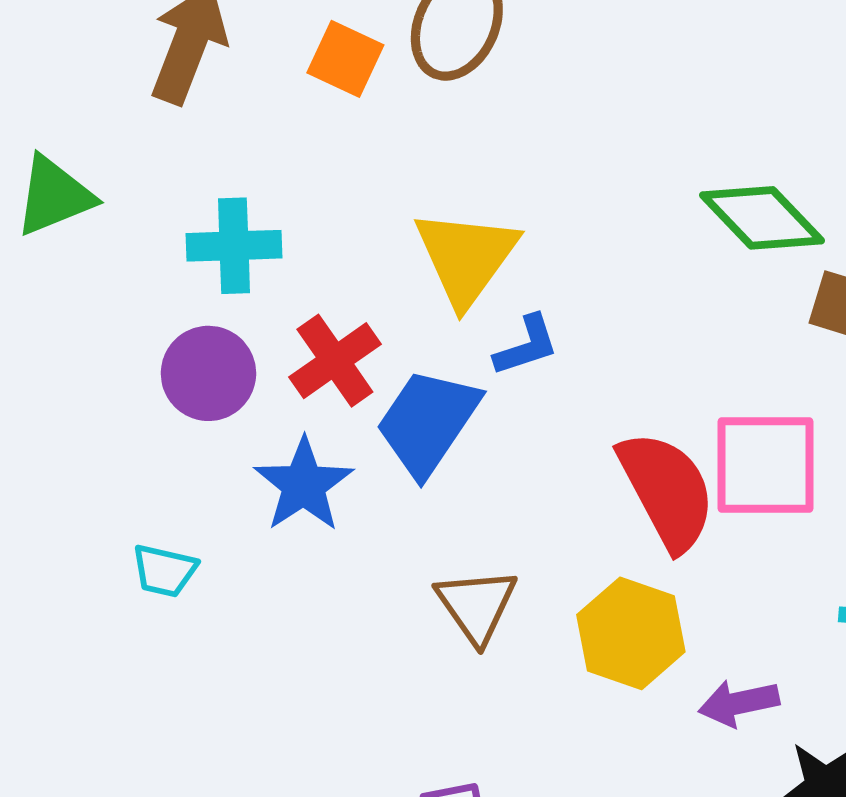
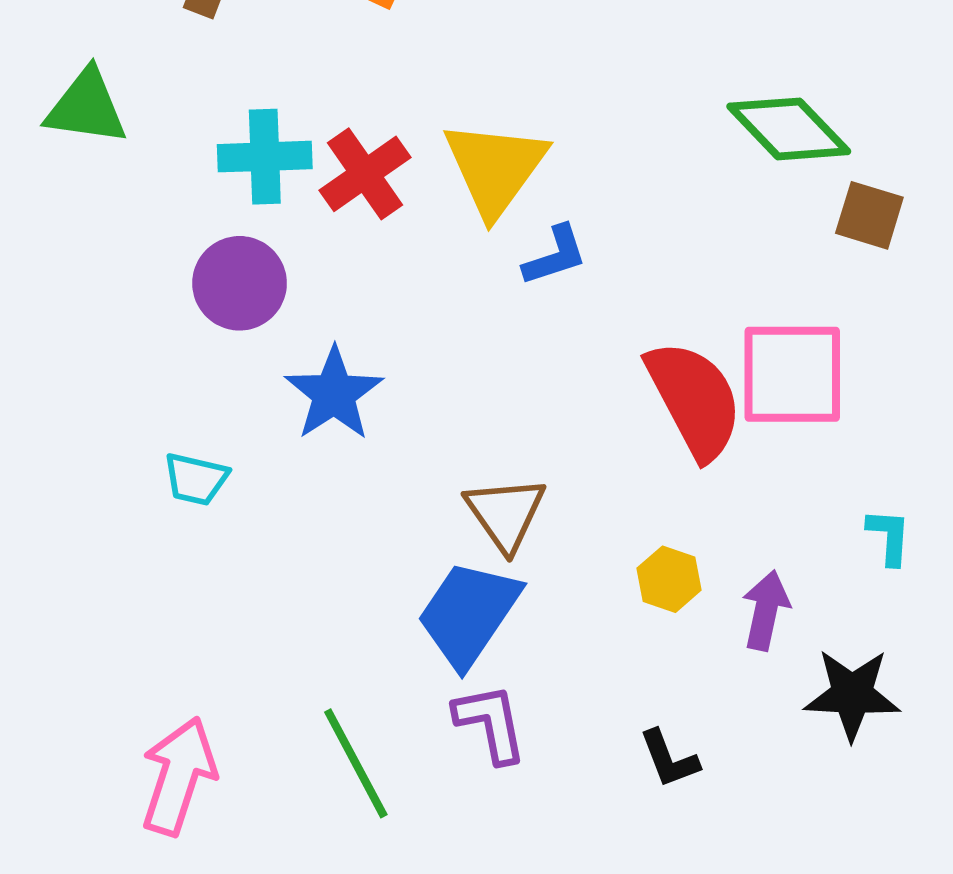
green triangle: (54, 196) -> (86, 107), turned 30
red cross: (335, 361) -> (365, 174), moved
blue trapezoid: (428, 422) -> (469, 614), moved
yellow hexagon: (631, 633) -> (669, 579), moved, size x0.6
purple arrow: (739, 703) -> (766, 610), turned 114

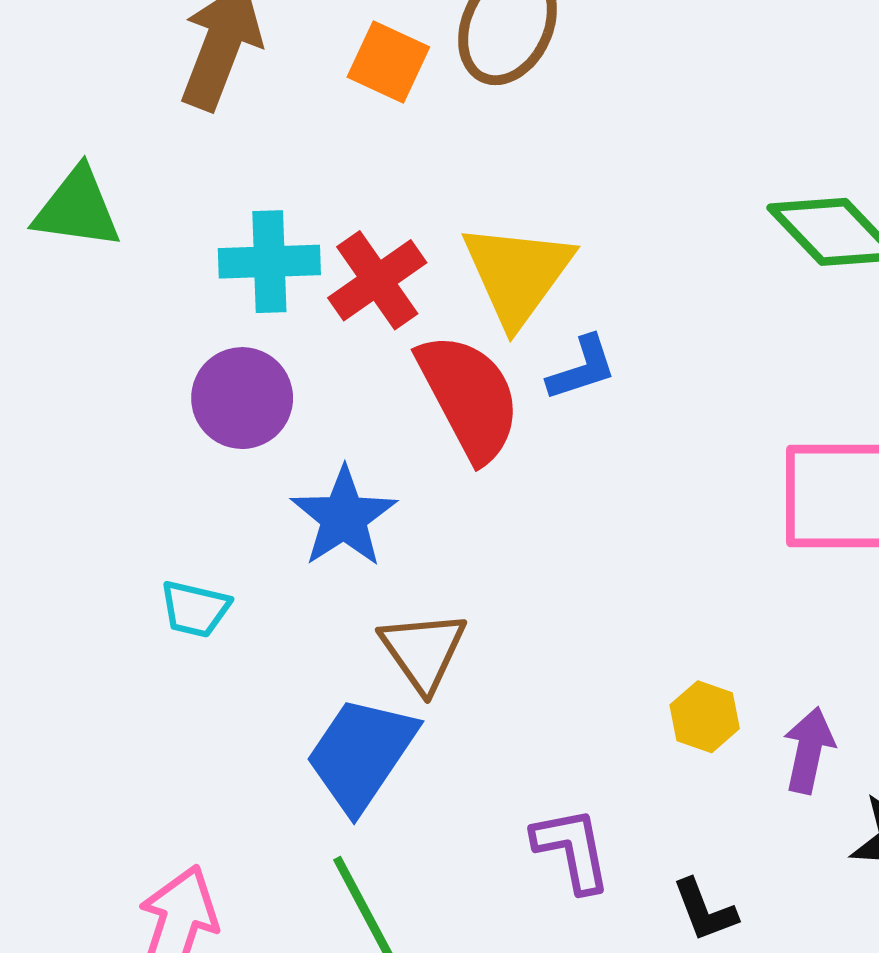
red semicircle: (694, 400) -> (469, 397), moved
brown triangle: (506, 514) -> (423, 651), moved
blue trapezoid: (469, 614) -> (361, 754), moved
purple L-shape: (491, 723) -> (572, 849), moved

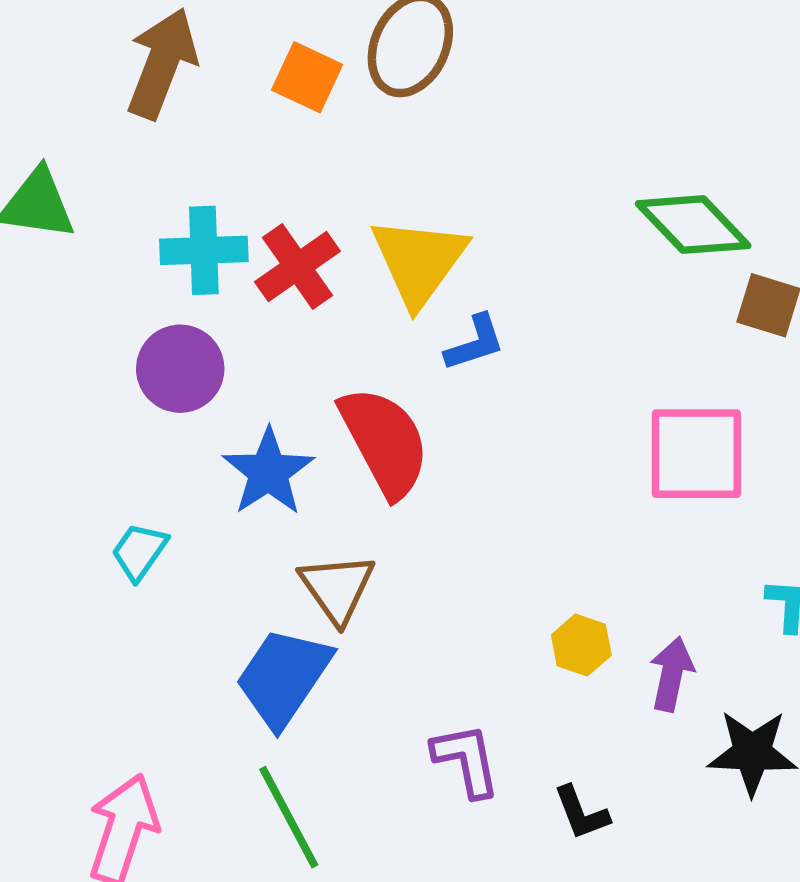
red semicircle: (469, 397) -> (385, 442), moved
cyan trapezoid: (195, 609) -> (139, 552), turned 112

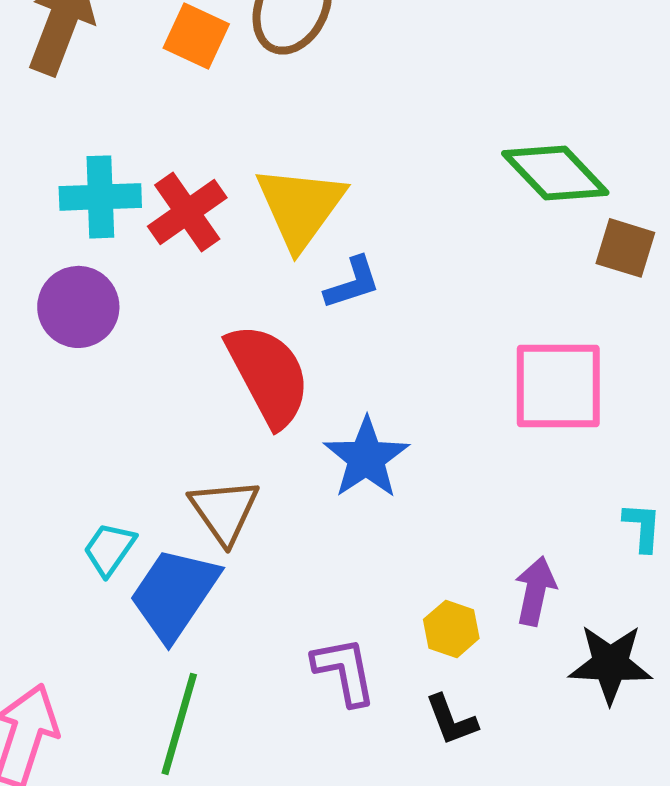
blue star: (268, 472) -> (366, 458), moved
cyan trapezoid: (139, 552) -> (109, 549), moved
yellow hexagon: (581, 645) -> (451, 629), moved
green line: (289, 817) -> (179, 724), turned 44

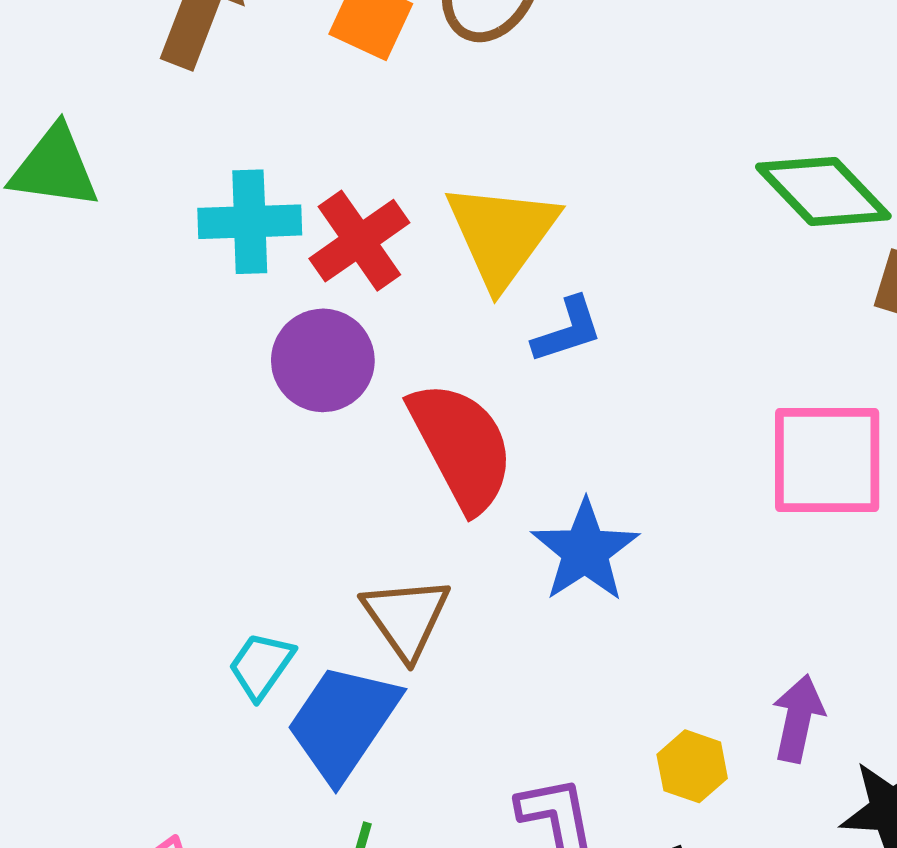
purple circle: (78, 307) -> (323, 360), moved

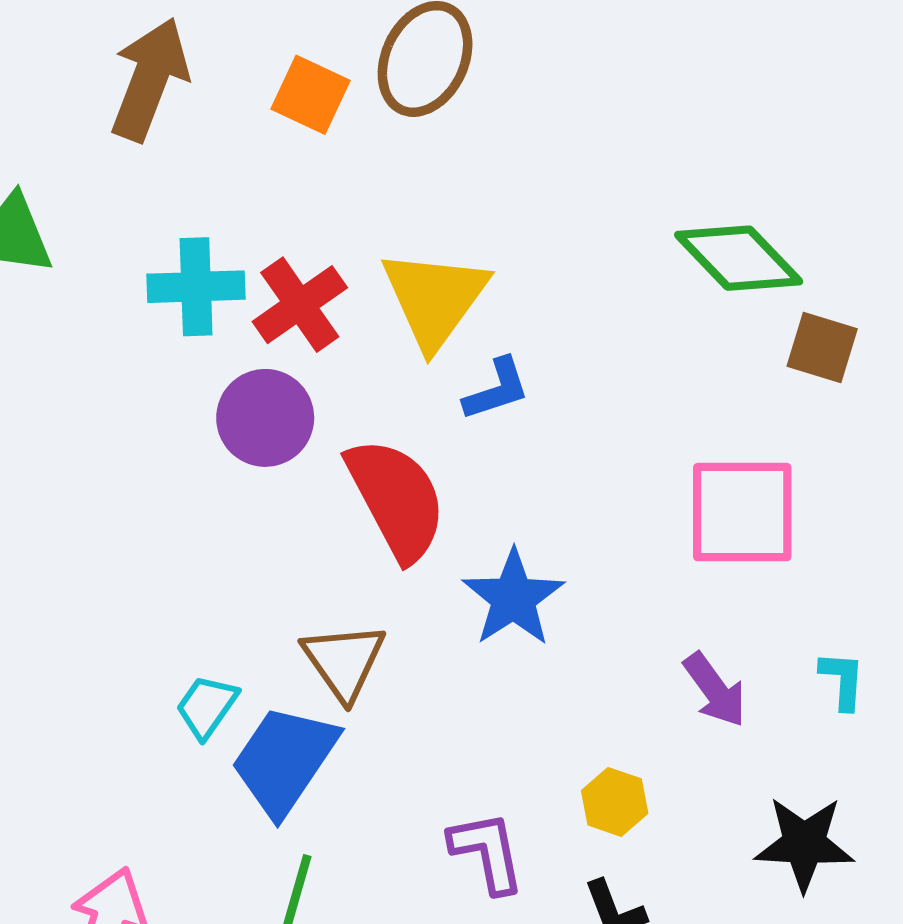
purple arrow: (798, 718) -> (715, 690), moved, turned 132

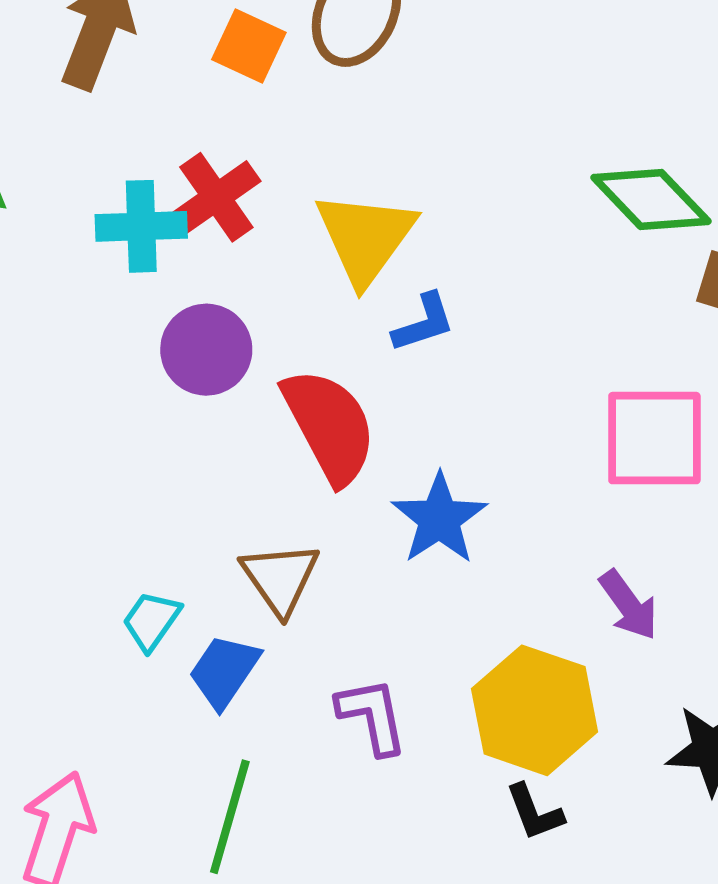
red cross: (300, 305) -> (216, 197), moved
blue trapezoid: (284, 760) -> (224, 671), size x0.7
yellow hexagon: (615, 802) -> (535, 710), size x2.0
purple L-shape: (487, 852) -> (372, 716), moved

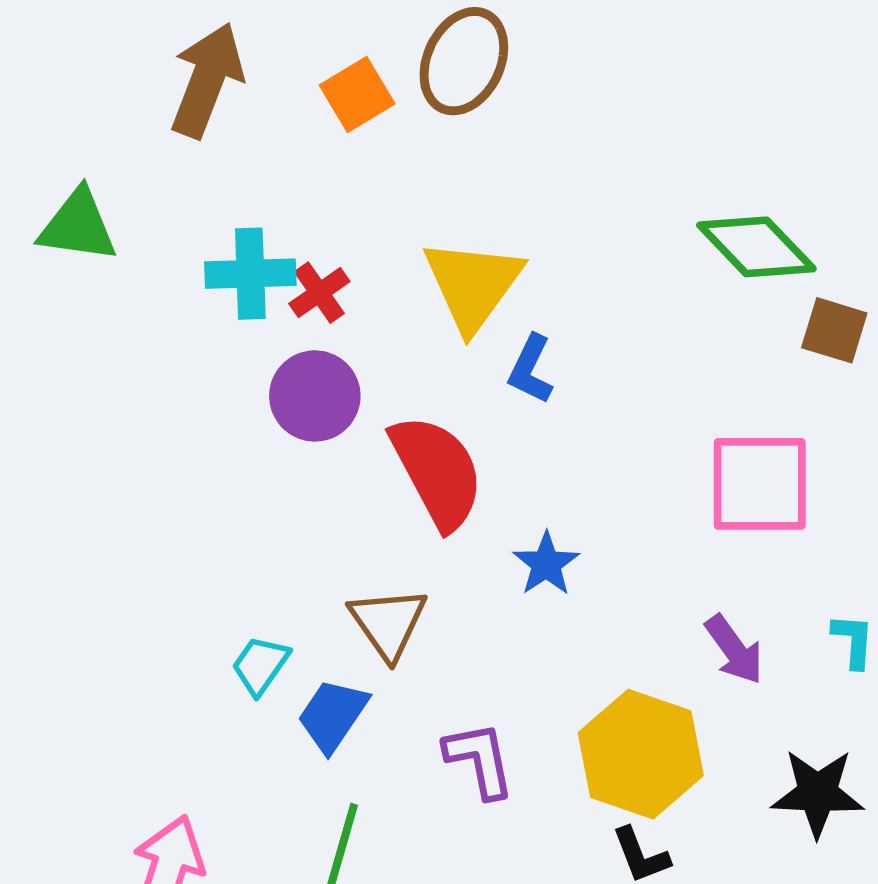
orange square: (249, 46) -> (357, 95), turned 34
red cross: (216, 197) -> (319, 293), moved, size x0.7
blue L-shape: (424, 323) -> (531, 369), turned 134
blue star: (439, 519) -> (546, 564), size x0.7

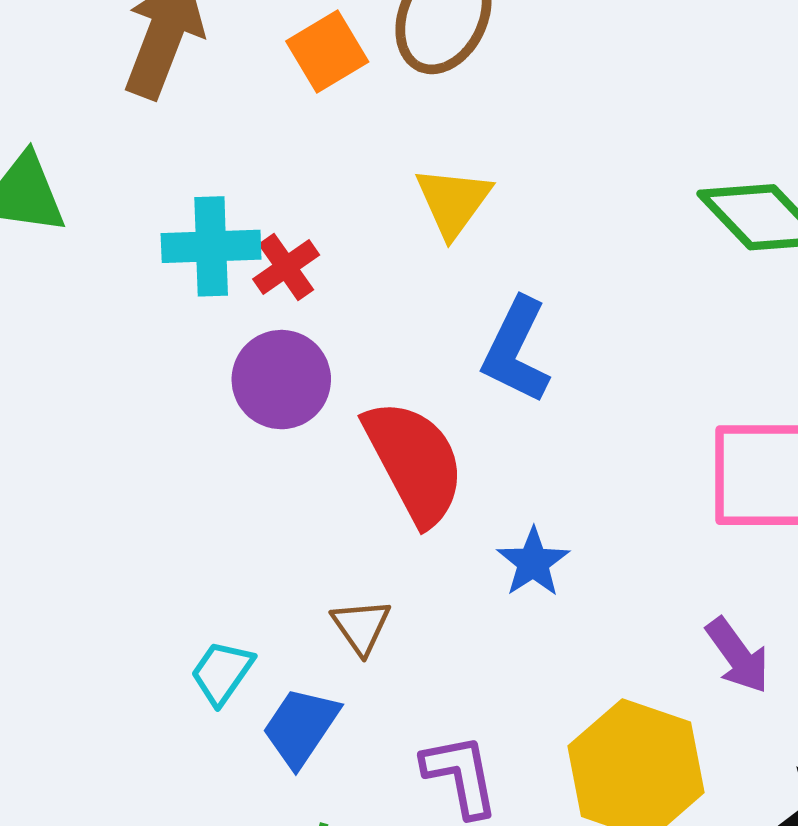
yellow triangle: (473, 285) -> (453, 202), moved, size x0.7
blue L-shape: (531, 369) -> (516, 351), size x1.4
brown triangle: (388, 623) -> (361, 626), size x0.7

